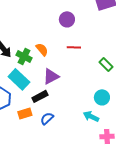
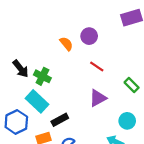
red line: (74, 47) -> (97, 67), turned 32
orange semicircle: (42, 49) -> (66, 44), moved
purple triangle: (51, 76) -> (98, 98), moved

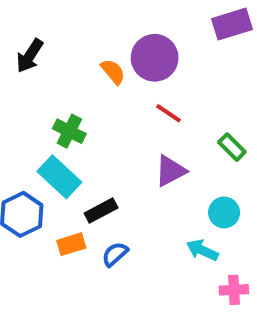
purple circle: (89, 36) -> (155, 58), size x1.5
black arrow: (21, 69) -> (30, 56), moved, turned 72

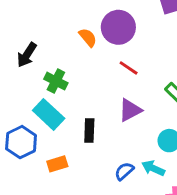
black arrow: (30, 56) -> (27, 55), moved
black rectangle: (101, 211) -> (89, 130), moved, turned -60
blue semicircle: (115, 254) -> (124, 171), moved

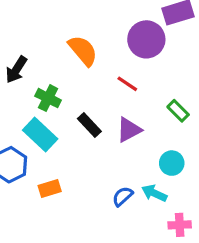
purple circle: (118, 27) -> (146, 39), moved
orange semicircle: (88, 37) -> (83, 51), size x1.5
black rectangle: (89, 130) -> (89, 125), moved, turned -45

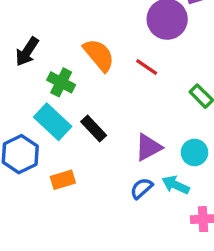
orange semicircle: (83, 51) -> (99, 55), moved
black rectangle: (89, 125) -> (94, 129), moved
purple triangle: (129, 130) -> (148, 147), moved

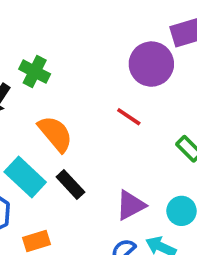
orange semicircle: (99, 55) -> (55, 134), moved
green cross: (61, 82) -> (35, 72), moved

